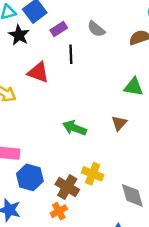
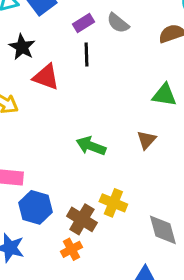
purple rectangle: (59, 29) -> (83, 23), moved
black star: (19, 35) -> (22, 47), moved

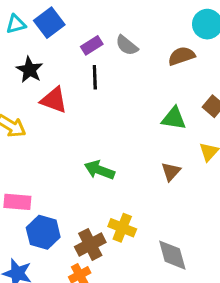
brown triangle: (146, 140) -> (171, 172), moved
brown cross: (82, 219) -> (90, 244), turned 32

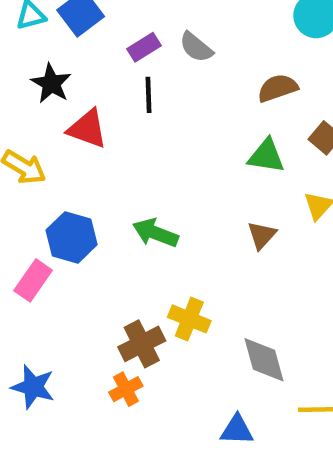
brown semicircle: (181, 56) -> (278, 88), moved
pink rectangle: (17, 202) -> (33, 280), turned -60
blue hexagon: (43, 232) -> (72, 237), moved

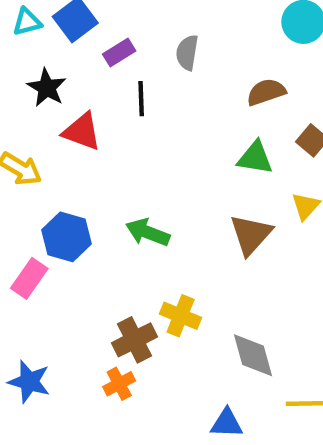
purple rectangle: (144, 47) -> (119, 53), moved
gray semicircle: (196, 47) -> (187, 53), turned 60
brown triangle: (262, 235) -> (251, 235), size x1.5

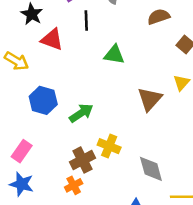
green triangle: (255, 158) -> (114, 55), moved
green arrow: (148, 232) -> (81, 113), moved, turned 125
pink rectangle: (29, 278) -> (22, 151), moved

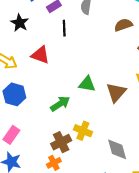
red triangle: (52, 39) -> (40, 55), moved
green triangle: (114, 55) -> (87, 84), moved
blue hexagon: (43, 100) -> (14, 94), moved

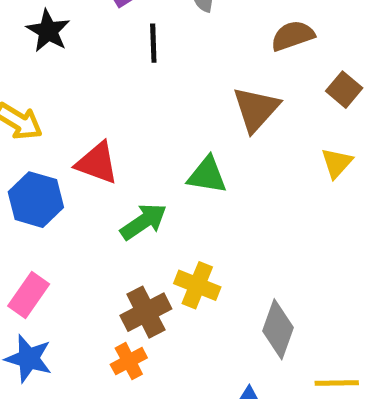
red triangle: (40, 55) -> (97, 163), moved
brown triangle: (116, 92) -> (256, 109), moved
gray diamond: (117, 149) -> (278, 329), turned 35

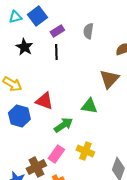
black line: (153, 43) -> (56, 52), moved
pink rectangle: (29, 295) -> (56, 154), moved
brown cross: (146, 312) -> (36, 167), moved

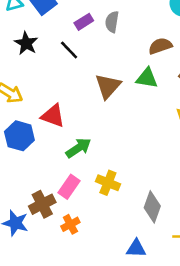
purple rectangle: (57, 31) -> (84, 22), moved
black line: (56, 52) -> (69, 50), turned -42
brown triangle: (109, 79) -> (108, 86), moved
green triangle: (89, 106) -> (147, 78), moved

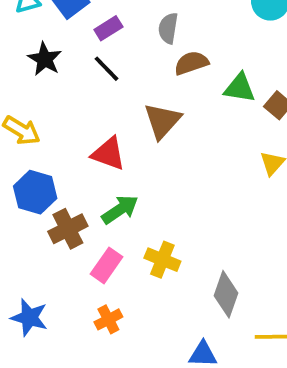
purple rectangle: (84, 22) -> (108, 28), moved
brown semicircle: (160, 46) -> (191, 63), moved
green triangle: (147, 78) -> (240, 88), moved
red triangle: (53, 116) -> (108, 154), moved
brown cross: (42, 204) -> (68, 229), moved

